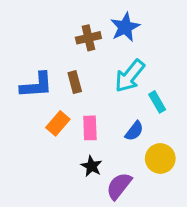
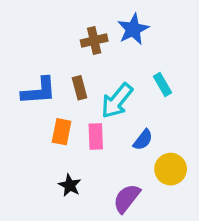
cyan arrow: (130, 76) -> (117, 101), moved
cyan rectangle: (157, 102) -> (162, 84), moved
orange rectangle: (58, 123) -> (62, 132), turned -30
black star: (91, 166) -> (70, 185), moved

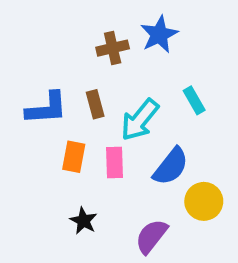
blue semicircle: (143, 140) -> (171, 166), size x1.5

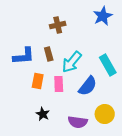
blue star: (159, 34) -> (103, 16), moved
cyan rectangle: (194, 100) -> (108, 65), moved, size x1.5
yellow circle: (204, 201) -> (105, 114), moved
purple semicircle: (151, 236) -> (78, 122), turned -120

